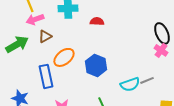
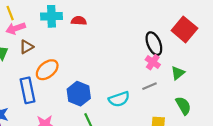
red semicircle: (97, 21) -> (79, 21), moved
blue hexagon: (96, 65) -> (79, 94), moved
gray line: (147, 80) -> (150, 86), moved

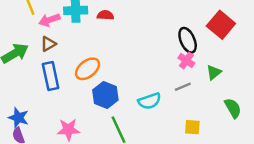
pink arrow: (16, 28) -> (49, 20), moved
orange ellipse: (47, 70) -> (88, 69), moved
blue rectangle: (28, 90) -> (51, 76), moved
green semicircle: (183, 106) -> (233, 108), moved

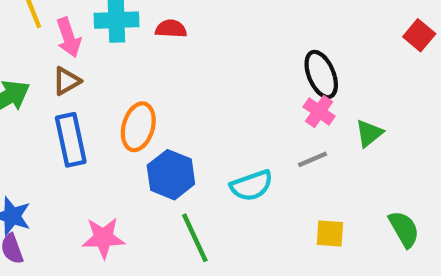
pink arrow: (49, 20) -> (69, 37), turned -90
red square: (221, 25) -> (419, 35), moved, size x0.6
orange ellipse: (88, 69) -> (138, 127), turned -35
green semicircle: (233, 108) -> (404, 229), moved

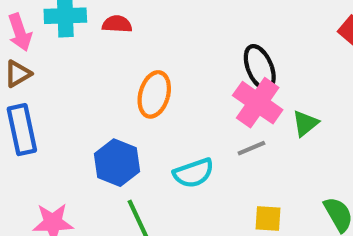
pink cross: (319, 111) -> (258, 103), size x1.6
orange ellipse: (138, 127) -> (154, 94), moved

